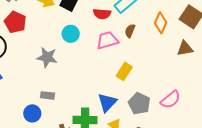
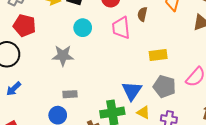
pink trapezoid: (107, 40) -> (121, 28), turned -70
yellow rectangle: (124, 71) -> (158, 55), moved, turned 60

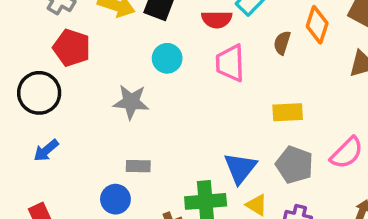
brown semicircle: (142, 14) -> (282, 43), moved

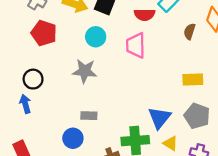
cyan circle: (167, 58) -> (96, 37), moved
pink trapezoid: (230, 63) -> (136, 45), moved
black circle: (39, 93) -> (33, 79), moved, size x0.7
blue arrow: (46, 150) -> (25, 104), turned 114

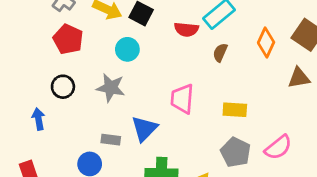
brown semicircle: (190, 31) -> (220, 53), moved
pink trapezoid: (136, 45) -> (182, 99), moved
black circle: (33, 79) -> (63, 87), moved
blue triangle: (159, 118) -> (144, 129), moved

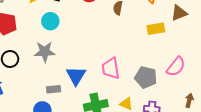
pink trapezoid: (182, 99) -> (111, 68), moved
yellow rectangle: (235, 110) -> (156, 29), moved

